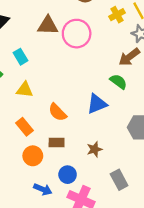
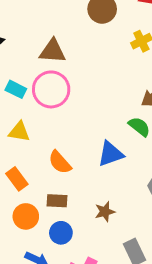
pink circle: (77, 34) -> (51, 89), moved
cyan rectangle: (20, 57) -> (16, 89), turned -35
blue circle: (68, 175) -> (61, 233), moved

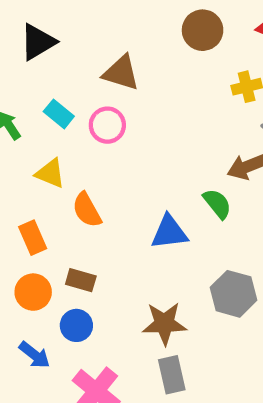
pink circle: (51, 89) -> (107, 125), size x0.7
orange semicircle: (60, 162) -> (87, 210), moved
brown star: (105, 212) -> (164, 324), moved, size x1.5

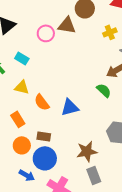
brown triangle: (121, 73) -> (67, 25), moved
pink circle: (107, 125) -> (46, 33), moved
blue triangle: (169, 232) -> (70, 107), moved
blue circle: (76, 325) -> (45, 158), size x1.5

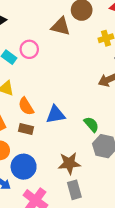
pink circle: (46, 33) -> (29, 49), moved
green semicircle: (104, 90) -> (91, 124), moved
brown rectangle: (44, 136) -> (26, 129), moved

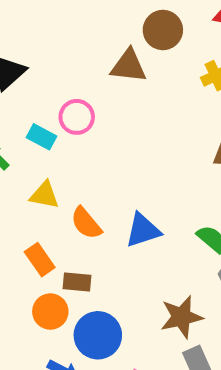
brown rectangle: (26, 129) -> (77, 282), moved

